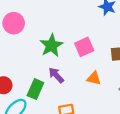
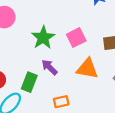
orange triangle: (94, 78) -> (87, 69), size x1.5

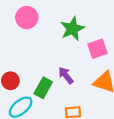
green star: (43, 38) -> (72, 29), moved

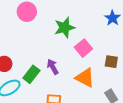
pink square: (97, 49) -> (83, 48), turned -30

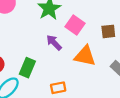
purple arrow: (53, 67) -> (54, 42), moved

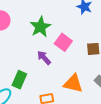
orange triangle: (85, 56) -> (73, 83), moved

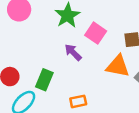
orange triangle: (73, 83) -> (118, 66), moved

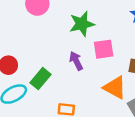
pink square: (96, 33) -> (104, 49), turned 30

